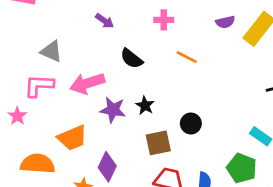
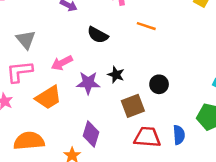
gray triangle: (51, 51) -> (26, 40), turned 35
pink arrow: (87, 83) -> (62, 63), size x0.7
orange trapezoid: (72, 138) -> (48, 98), moved

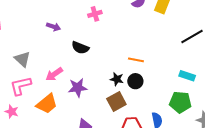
orange line: (146, 26) -> (136, 60), moved
black star: (116, 75) -> (117, 79), moved

